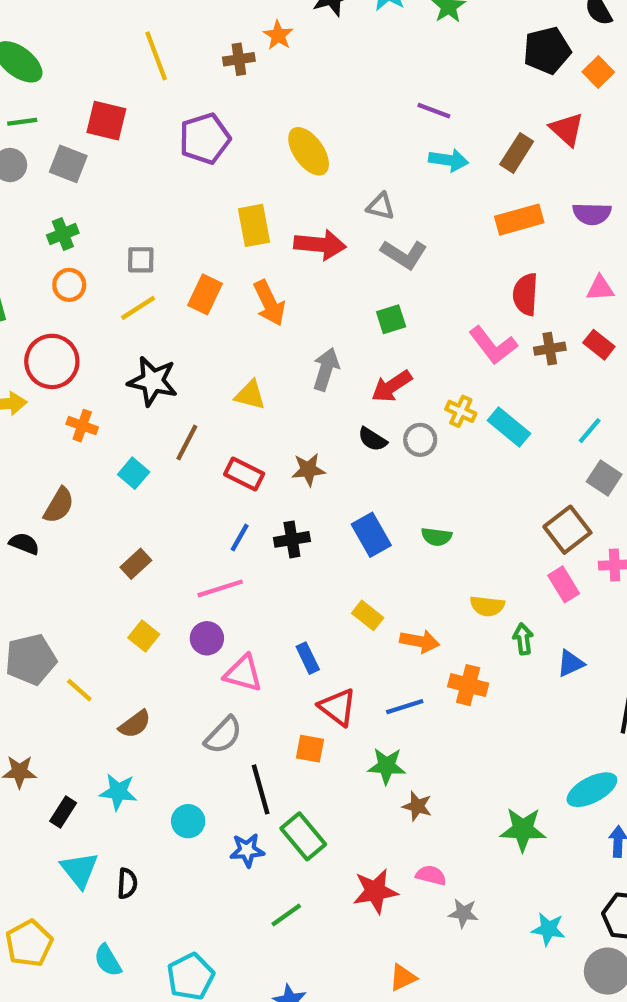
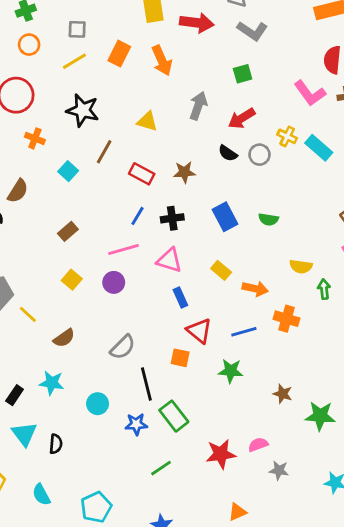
pink triangle: (243, 673) -> (169, 260), moved
brown star: (417, 806) -> (283, 394), moved
pink semicircle: (431, 875) -> (258, 445), turned -36

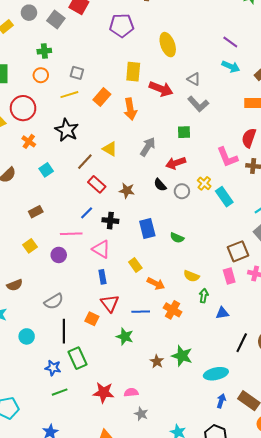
brown line: (104, 152) -> (85, 162), moved
green star: (320, 416) -> (182, 356), moved
blue star: (136, 424) -> (53, 368), moved

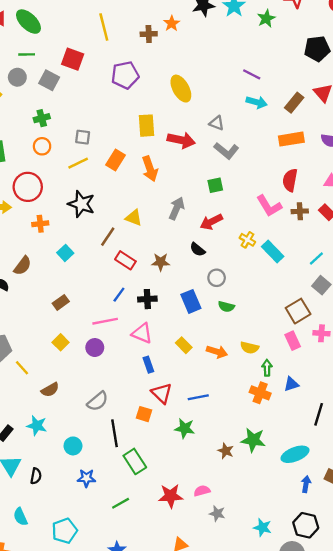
orange cross: (29, 141) -> (40, 224), turned -32
gray circle: (182, 191) -> (217, 278), moved
orange arrow: (156, 284) -> (217, 352), moved
orange cross: (173, 310) -> (260, 393), moved
blue star: (53, 368) -> (86, 478), moved

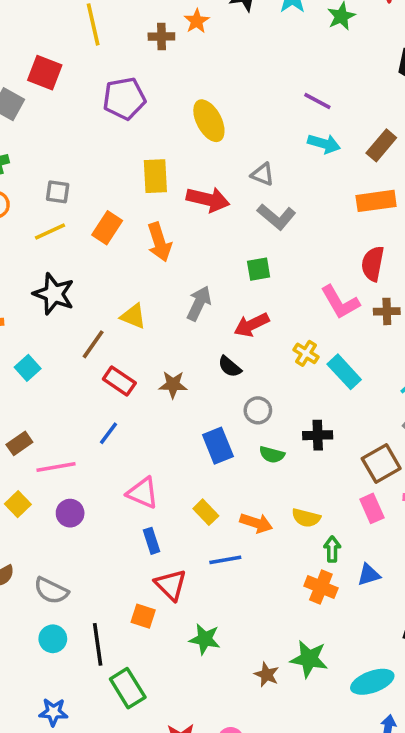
black cross: (147, 299) -> (318, 435), moved
pink line: (105, 321) -> (56, 467), moved
blue line: (198, 397) -> (225, 560), moved
gray semicircle: (98, 401) -> (51, 591), moved, turned 65
cyan circle: (73, 446) -> (53, 639), moved

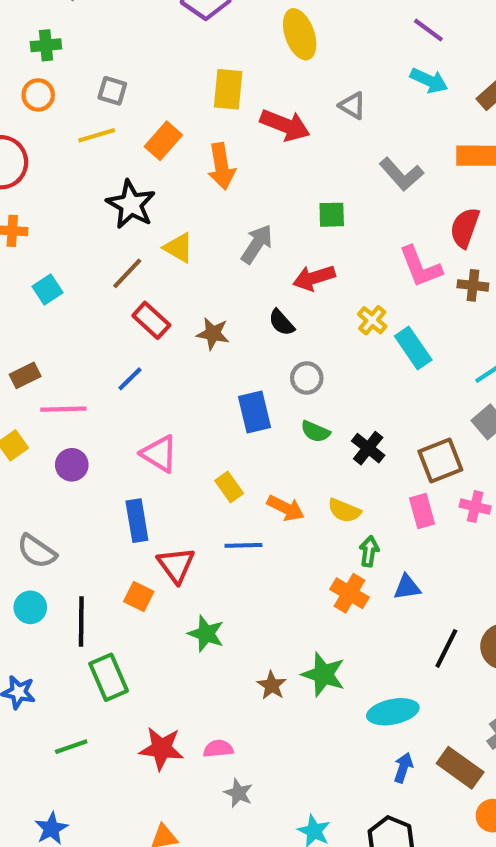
gray L-shape: (276, 217) -> (401, 174), moved
black star: (54, 294) -> (131, 204), moved
black cross: (318, 435) -> (368, 448), moved, turned 32
blue rectangle: (151, 541) -> (137, 521), moved, size x1.4

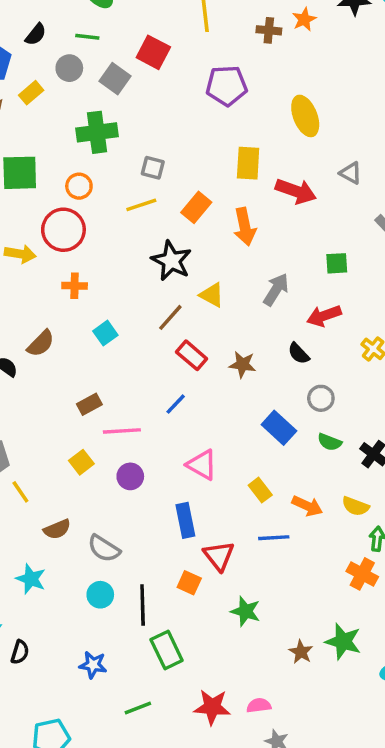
green cross: (46, 45) -> (97, 132), size x1.6
orange circle: (38, 95) -> (79, 186), moved
blue rectangle: (254, 412) -> (279, 428), turned -32

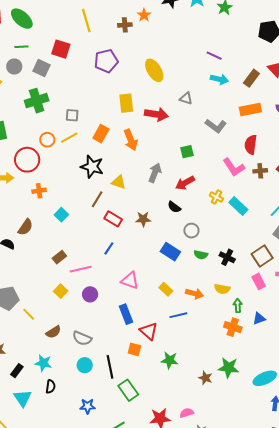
orange circle: (79, 186) -> (47, 140), moved
black semicircle: (20, 652) -> (51, 387), moved

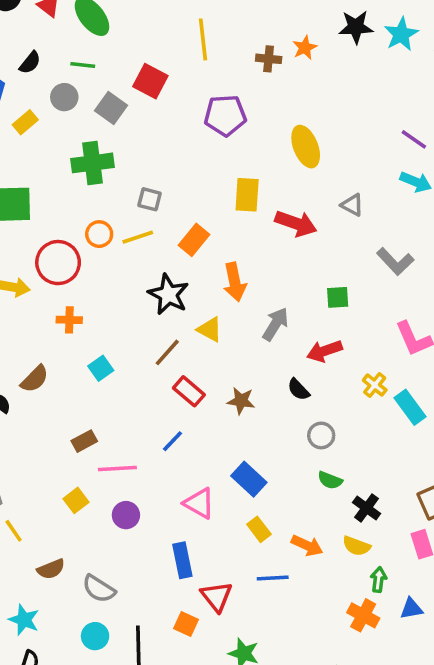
orange arrow: (131, 140) -> (235, 282), moved
blue rectangle: (170, 252) -> (249, 479), moved
black cross: (227, 257) -> (367, 508), moved

